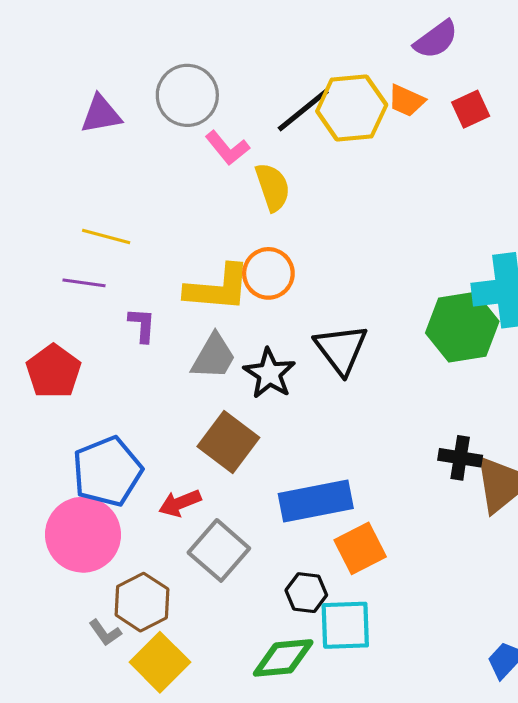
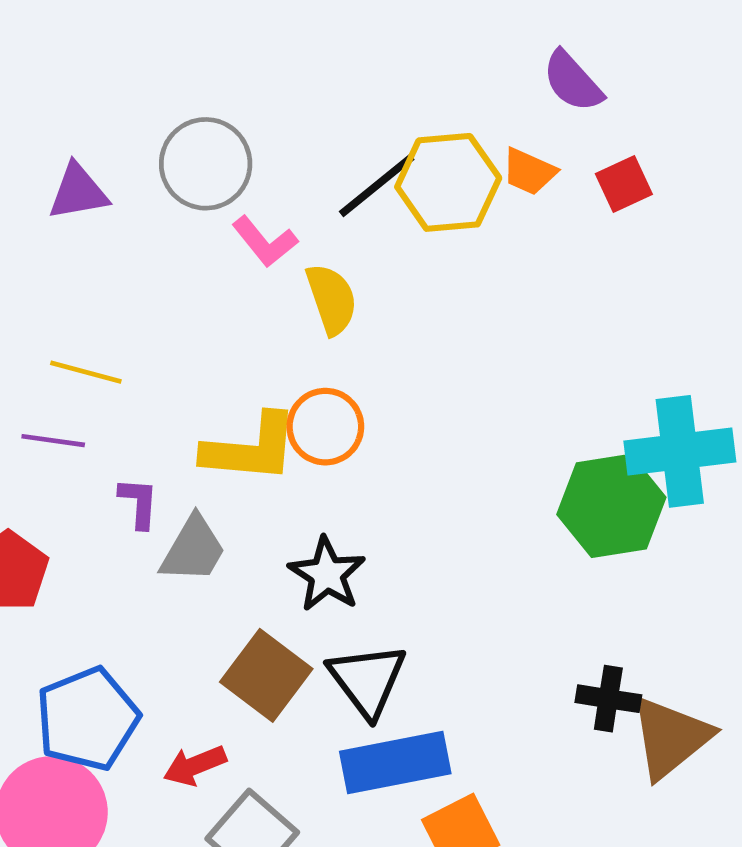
purple semicircle: (436, 40) -> (573, 81), turned 84
black triangle: (341, 349) -> (367, 680), moved
gray trapezoid: (214, 357) -> (193, 549), moved

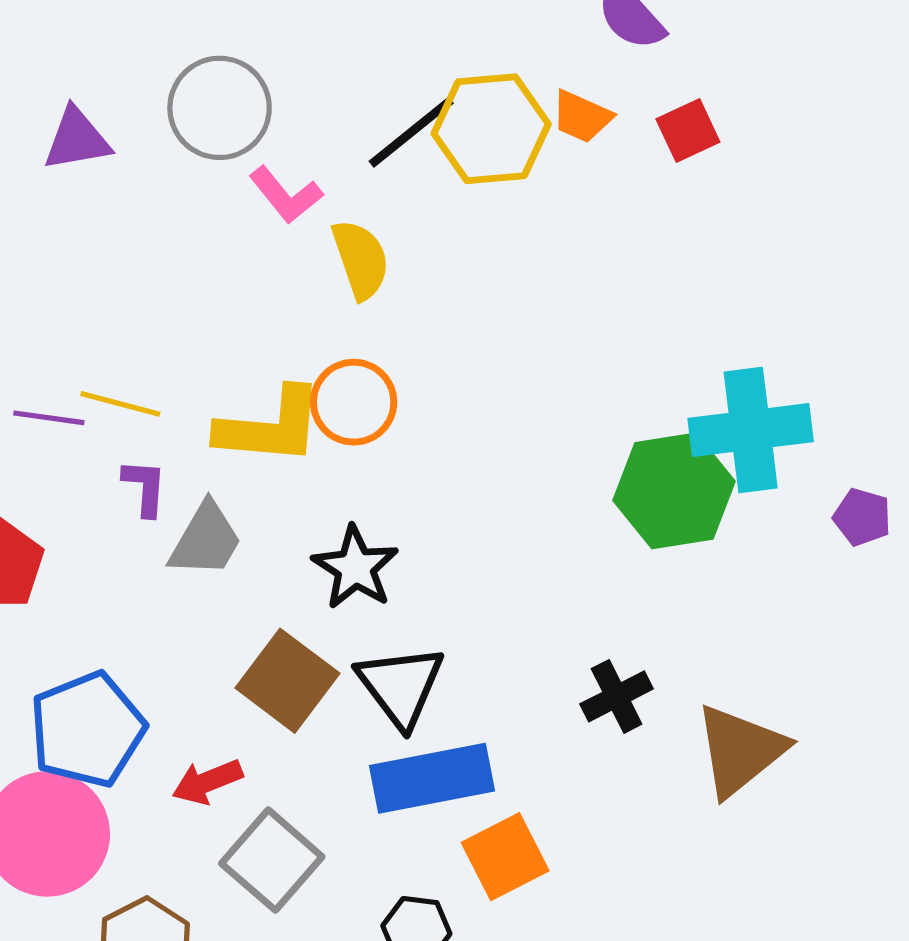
yellow line: (86, 372) -> (120, 404), moved
black cross: (608, 699) -> (617, 696), moved, turned -36

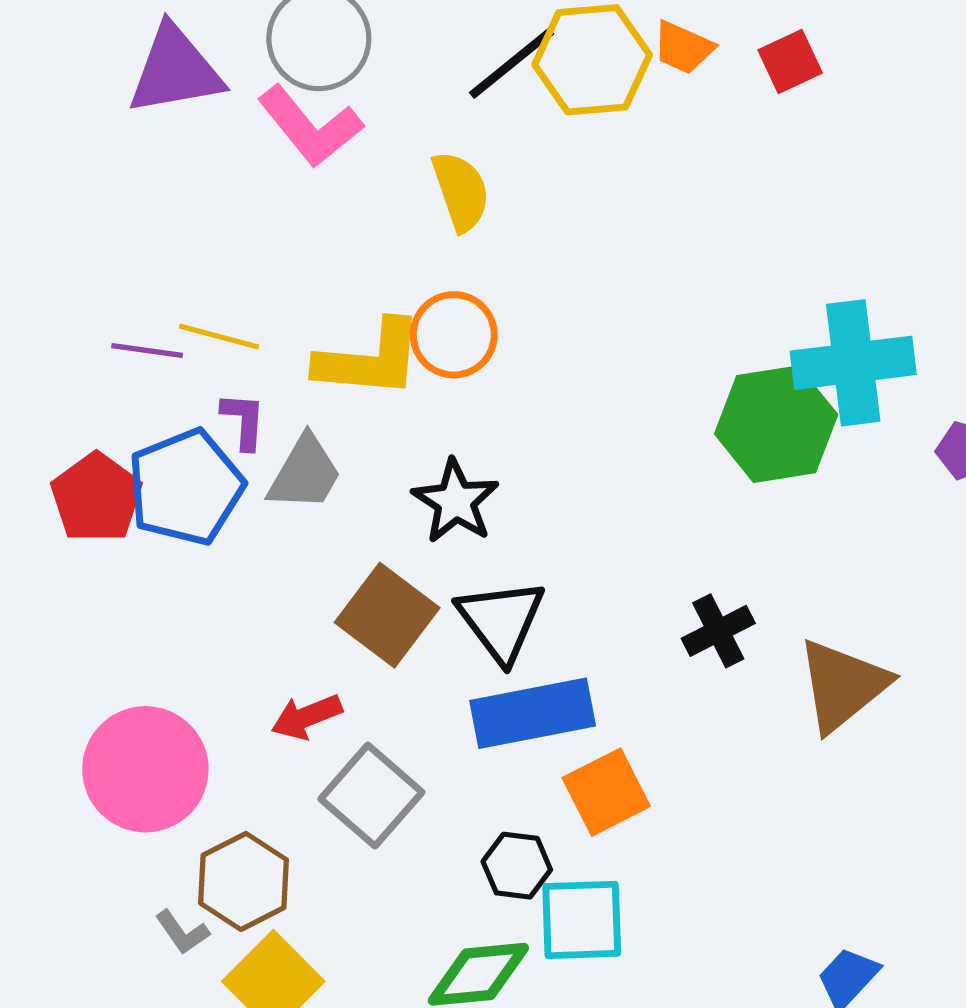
purple triangle: (77, 139) -> (175, 70), size x1.4
pink L-shape: (286, 195) -> (310, 126), moved, size x1.4
blue pentagon: (87, 729) -> (186, 487), moved

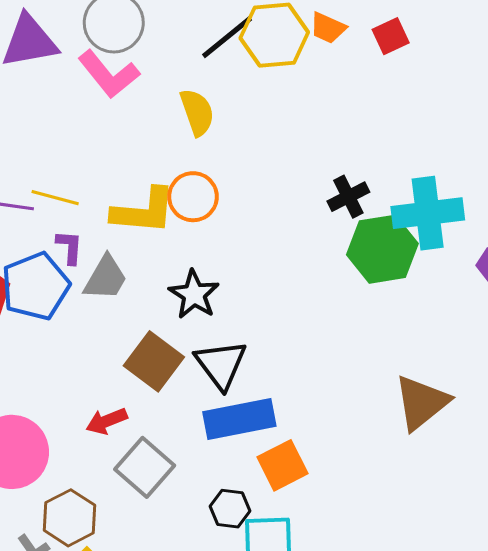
black cross: (718, 631) -> (348, 197), moved

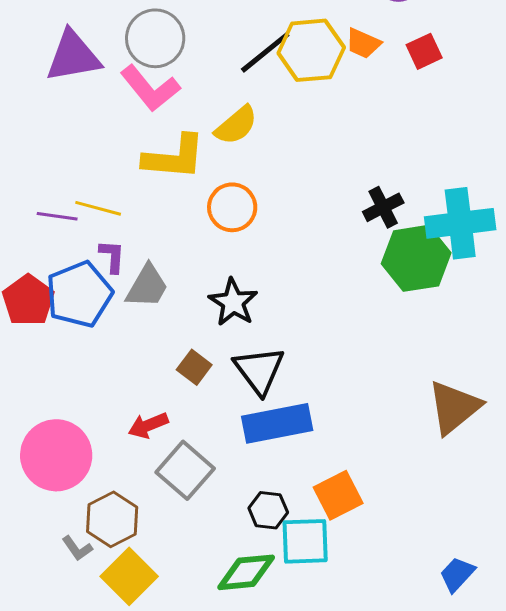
yellow semicircle: (197, 112) -> (236, 125), turned 69
yellow L-shape: (144, 211) -> (174, 157), moved
brown square: (154, 361) -> (194, 367), size x0.6
orange square: (283, 465) -> (338, 495), moved

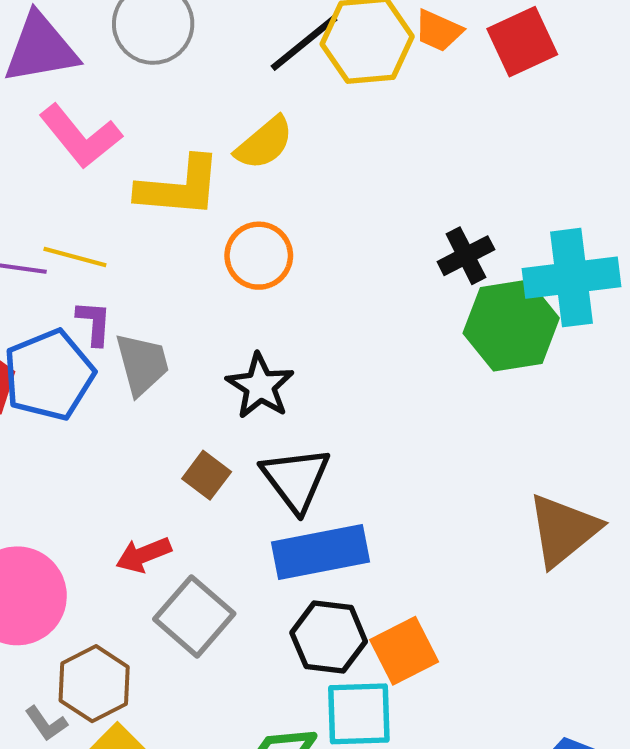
red square: (424, 51) -> (522, 42), size x1.4
pink L-shape: (150, 88) -> (80, 136), moved
gray trapezoid: (147, 286) -> (142, 364), turned -45
black hexagon: (268, 510) -> (329, 637), moved, size x1.4

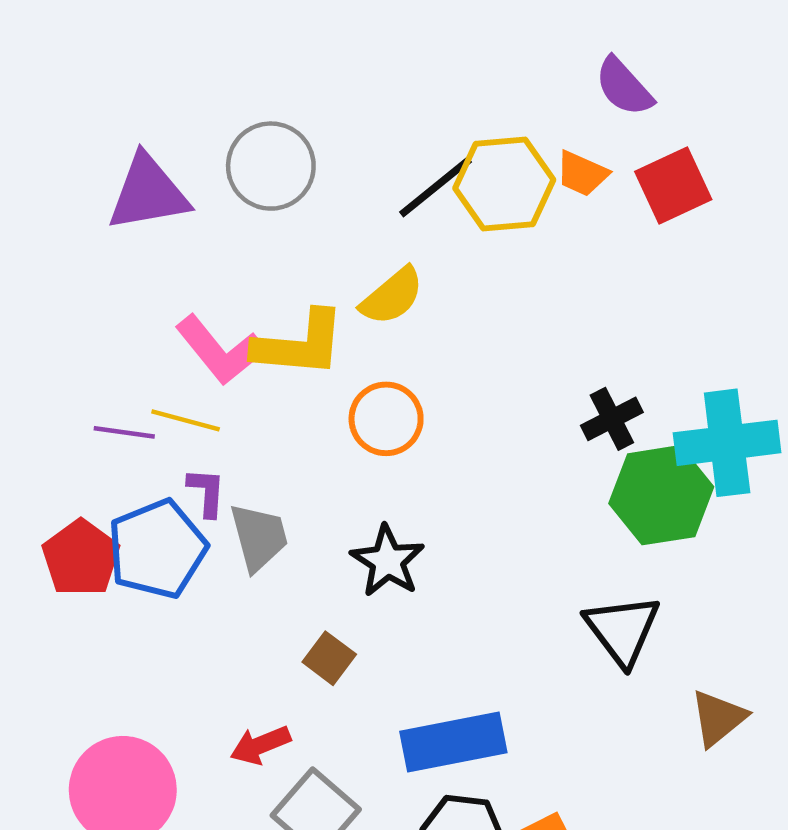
pink L-shape: (80, 136) -> (220, 350), moved
black triangle: (296, 479) -> (622, 630), moved
brown triangle: (563, 530) -> (718, 718), size x0.7

